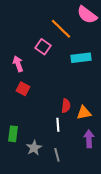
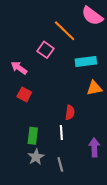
pink arrow: (18, 64) -> (19, 68), turned -35
orange triangle: (84, 113) -> (94, 88), moved
green rectangle: (13, 134) -> (33, 136), moved

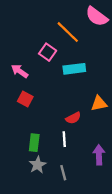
cyan rectangle: (86, 62) -> (74, 69), moved
orange triangle: (94, 88) -> (99, 103), moved
red semicircle: (70, 112) -> (73, 118), turned 56

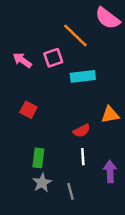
pink square: (48, 52) -> (53, 58), turned 36
pink arrow: (20, 71) -> (22, 60), moved
white line: (64, 139) -> (83, 157), moved

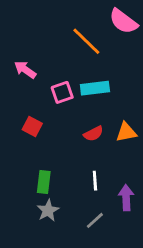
pink square: (53, 58) -> (62, 92), moved
red semicircle: (82, 131) -> (93, 134), moved
gray line: (70, 191) -> (95, 220), moved, turned 63

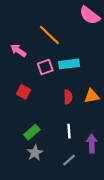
orange line: (86, 41) -> (49, 35), moved
red semicircle: (93, 134) -> (68, 97), turned -64
green rectangle: (44, 182) -> (32, 132), turned 42

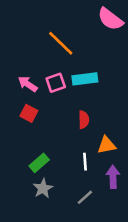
pink arrow: (18, 50) -> (28, 84), moved
orange triangle: (92, 96) -> (107, 145), moved

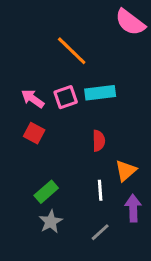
orange triangle: (107, 145) -> (126, 171), turned -30

